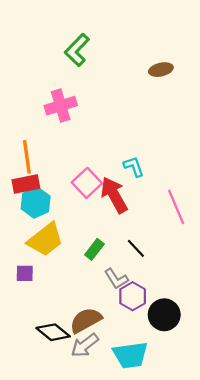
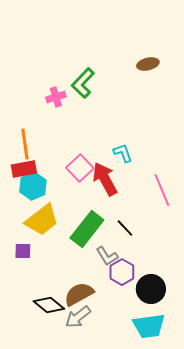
green L-shape: (77, 50) -> (83, 83), moved
pink cross: (61, 106) -> (56, 97), size x0.7
green rectangle: (94, 249) -> (87, 229), size x1.8
cyan trapezoid: (130, 355) -> (149, 326), moved

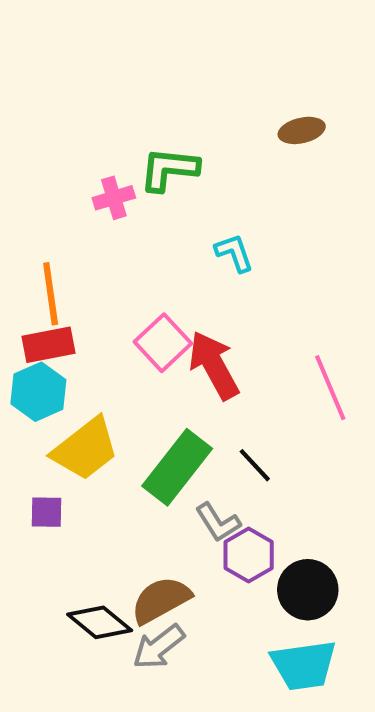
green L-shape: (83, 83) -> (169, 169), turned 52
cyan L-shape: (123, 153) -> (234, 253), moved
cyan hexagon: (33, 186) -> (38, 392), moved

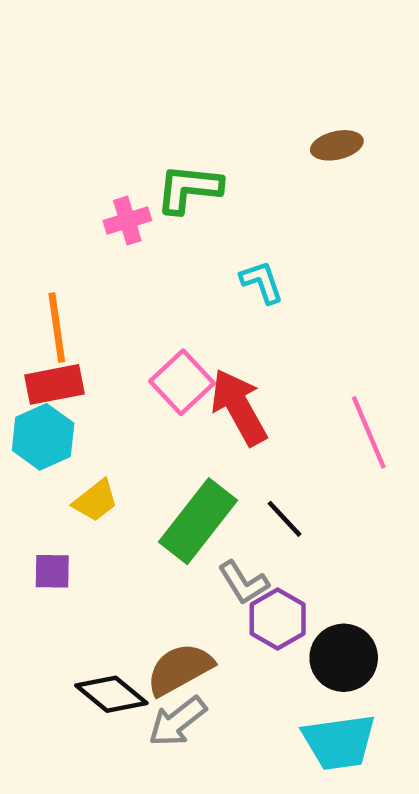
yellow trapezoid: (85, 449) -> (95, 501), size x0.6

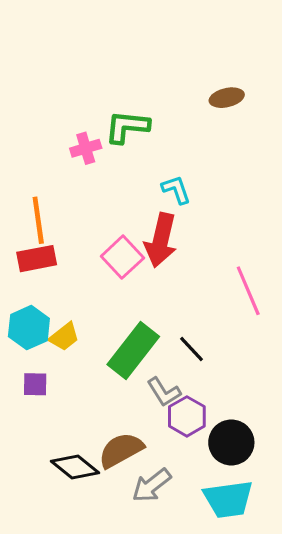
red arrow: (239, 407) -> (161, 240), moved, turned -138
cyan hexagon: (43, 437) -> (29, 328), moved
gray arrow: (177, 722) -> (152, 485), moved

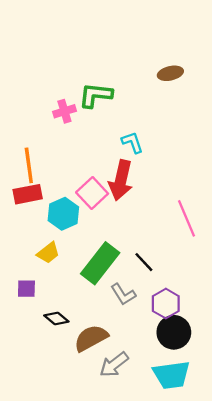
cyan hexagon: (29, 328) -> (63, 214), moved
purple hexagon: (187, 416) -> (166, 304), moved
black diamond: (75, 467) -> (56, 318), moved, size x0.7

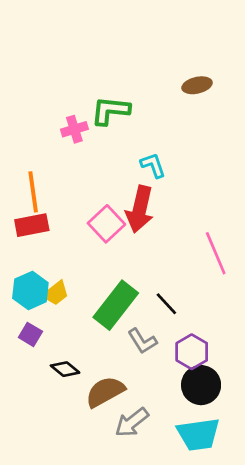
cyan hexagon: (63, 214) -> (30, 290), moved
purple square: (26, 289) -> (30, 334), turned 30

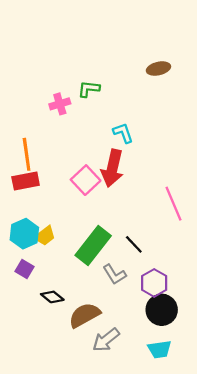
green L-shape: (110, 111) -> (89, 89), size x0.7
cyan trapezoid: (198, 434) -> (160, 349), size x0.7

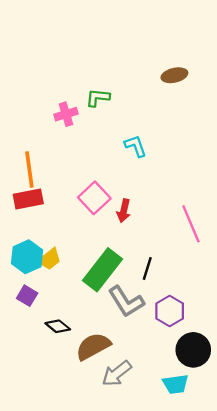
red arrow: (112, 168) -> (124, 211), moved, size x0.6
black line: (134, 244) -> (147, 269), turned 60
gray L-shape: (114, 274) -> (126, 302), size x1.4
black circle: (162, 310) -> (193, 350), moved

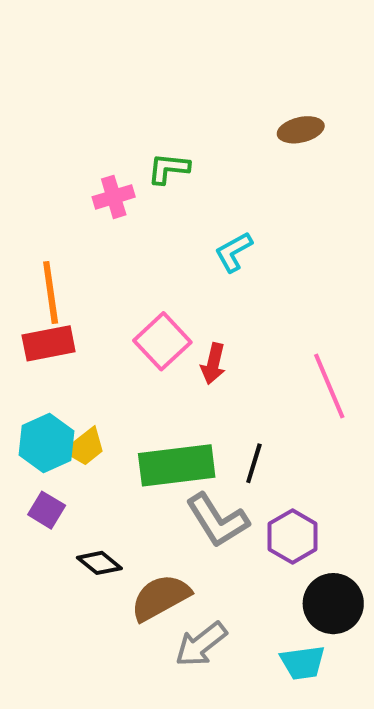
cyan L-shape: (136, 146) -> (234, 252), turned -100
green rectangle: (103, 270) -> (177, 465), turned 45

